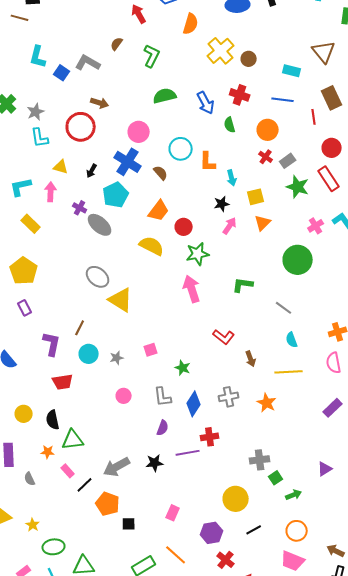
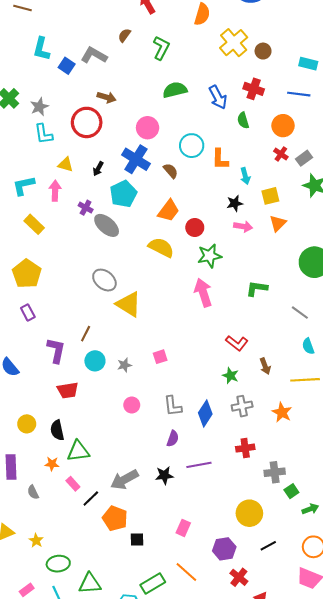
pink arrow: (230, 226) -> (243, 226), turned 66
green star: (183, 368) -> (230, 376), moved
red cross: (210, 437) -> (245, 448), moved

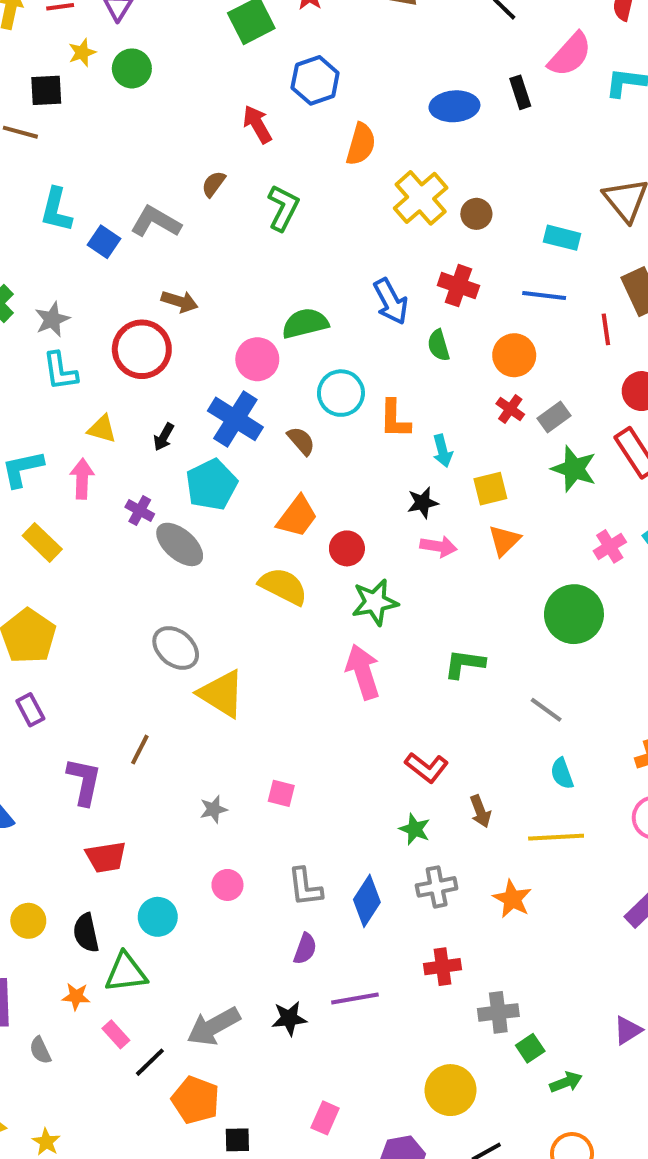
green semicircle: (175, 90) -> (305, 323), moved
pink square: (160, 357) -> (281, 793), turned 32
cyan circle: (95, 361) -> (158, 917), moved

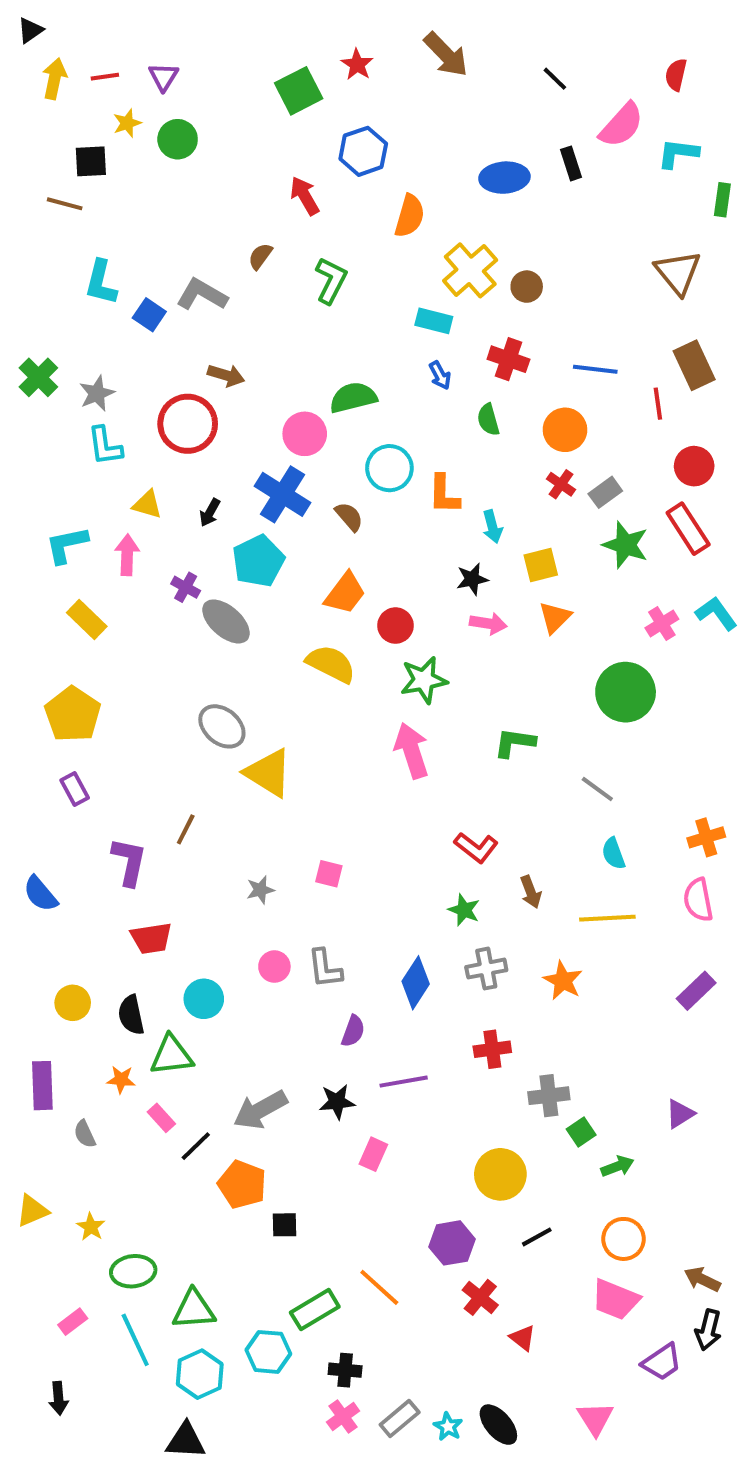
cyan rectangle: (562, 238) -> (434, 321), moved
blue arrow: (391, 301) -> (440, 375), size x0.6
gray L-shape: (305, 887) -> (325, 969), moved
pink rectangle: (325, 1118) -> (373, 1154), moved

